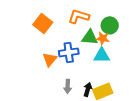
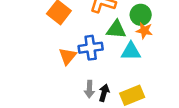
orange star: (103, 38) -> (144, 31), moved
black arrow: (88, 89) -> (104, 93), moved

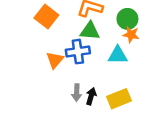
green triangle: (116, 29) -> (90, 31), moved

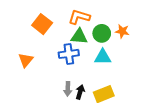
green circle: (127, 19) -> (102, 33), moved
orange star: (131, 35) -> (122, 31), moved
orange triangle: (55, 60) -> (26, 60), moved

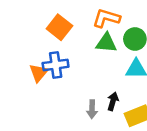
blue cross: (69, 54) -> (56, 65), moved
black arrow: (80, 92) -> (113, 101), moved

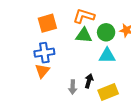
orange square: (59, 27) -> (47, 23), turned 36
orange triangle: (39, 73) -> (42, 71), moved

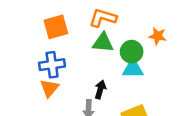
green circle: (106, 32) -> (132, 52), moved
black arrow: (89, 81) -> (100, 89), moved

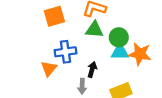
orange star: (158, 36) -> (140, 54), moved, size x1.5
blue cross: (52, 65) -> (65, 52), moved

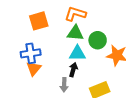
blue cross: (65, 52) -> (31, 53), moved
cyan triangle: (120, 52) -> (77, 53), moved

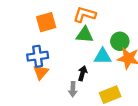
green circle: (98, 40) -> (120, 41), moved
cyan triangle: (77, 53) -> (103, 56), moved

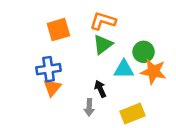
green triangle: (85, 35) -> (103, 44), turned -42
black arrow: (82, 73) -> (100, 89), turned -40

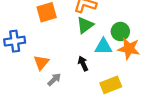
blue cross: (49, 69) -> (15, 41), moved
gray arrow: (89, 107) -> (54, 80), moved, turned -136

